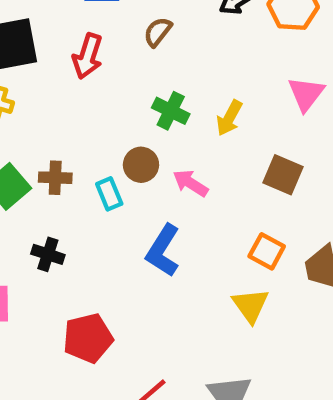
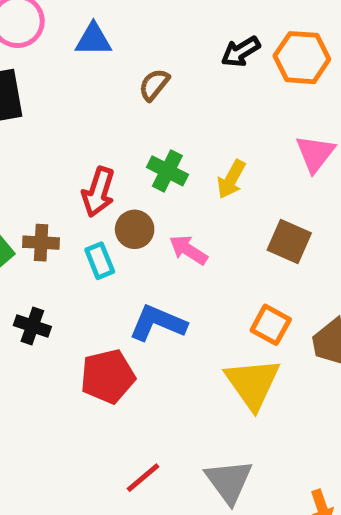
red arrow: (88, 56) -> (98, 192), moved
blue L-shape: (163, 251) -> (158, 323), turned 80
yellow triangle: (251, 305) -> (253, 383), size x1.4
red pentagon: (88, 338) -> (108, 376), moved

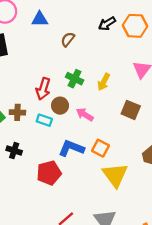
cyan rectangle: (100, 261) -> (44, 120), turned -48
orange square: (271, 325) -> (100, 148), moved

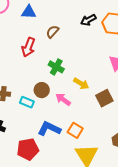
yellow arrow: (104, 82) -> (81, 84), moved, turned -91
red arrow: (43, 89) -> (28, 47), moved
brown square: (131, 110) -> (104, 98), turned 36

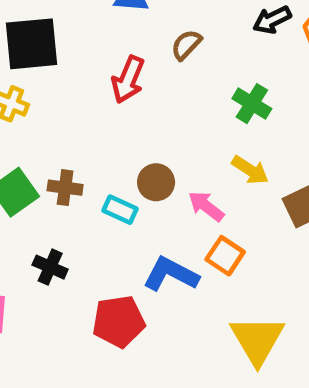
green cross: (56, 67) -> (252, 104), moved
orange square: (75, 130) -> (225, 256), moved

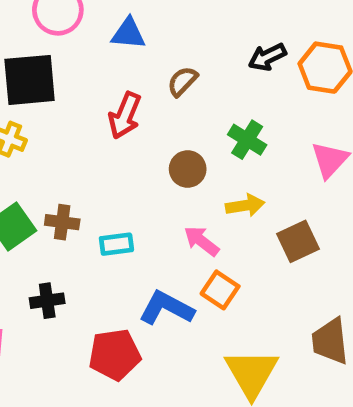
yellow arrow: (250, 170) -> (245, 205), turned -42
brown circle: (156, 182) -> (188, 169), moved
cyan rectangle: (120, 210) -> (116, 244), turned -32
black cross: (50, 267) -> (47, 301), turned -32

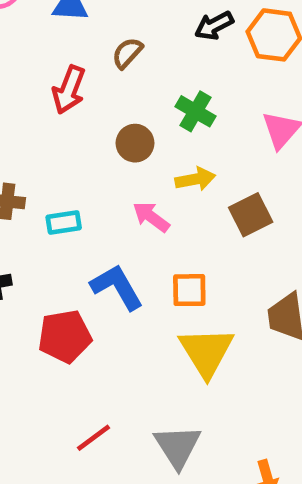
orange square: (220, 290) -> (189, 290), moved, turned -33
blue L-shape: (166, 308) -> (117, 287), turned 34

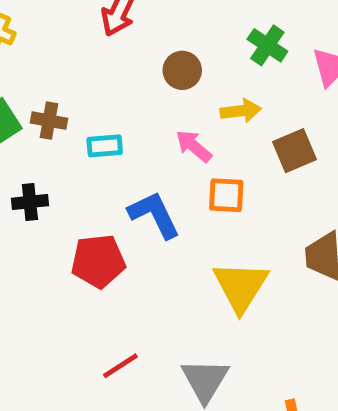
green cross: (195, 111) -> (267, 45), moved
orange square: (189, 290) -> (226, 195), moved

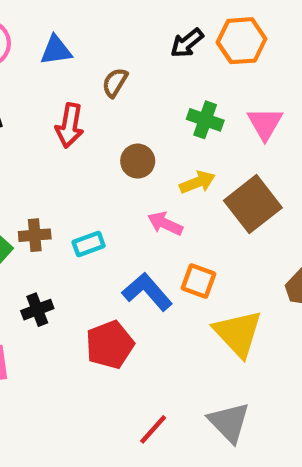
brown square: (294, 151) -> (253, 204), size x1.4
orange square: (226, 195) -> (199, 281), moved, turned 32

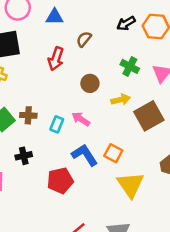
pink arrow: (165, 224) -> (81, 119), moved
cyan rectangle: (89, 244) -> (57, 124), turned -56

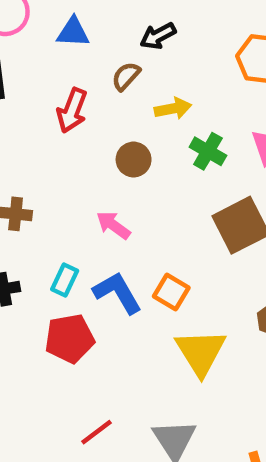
black arrow: (126, 23) -> (158, 36), moved
green cross: (130, 66) -> (208, 151), moved
yellow arrow: (121, 100) -> (173, 109), moved
cyan rectangle: (57, 124) -> (65, 280), moved

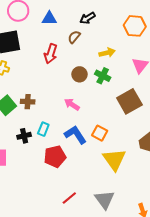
yellow arrow: (173, 109) -> (107, 53), moved
green cross: (208, 151) -> (103, 76), moved
cyan rectangle: (65, 280) -> (43, 129), moved

